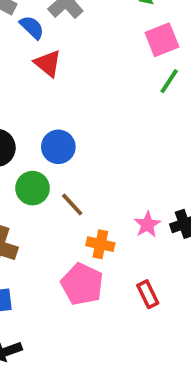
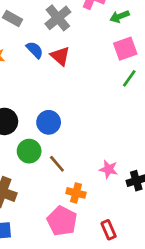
blue semicircle: (32, 27) -> (35, 50), moved
red triangle: (48, 63) -> (60, 56), moved
pink star: (147, 224) -> (109, 169), moved, turned -30

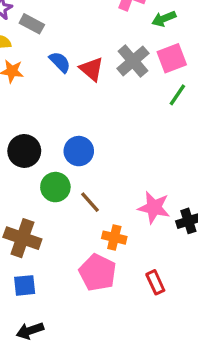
gray cross: (58, 18) -> (133, 61), moved
pink star: (109, 169) -> (154, 208), size x1.4

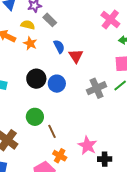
gray cross: (133, 61) -> (97, 88), moved
black circle: (24, 151) -> (36, 79), moved
blue circle: (79, 151) -> (57, 84), moved

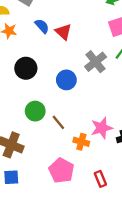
blue circle: (57, 84) -> (66, 80), moved
pink star: (87, 145) -> (102, 128), turned -30
orange cross: (60, 156) -> (81, 142), moved

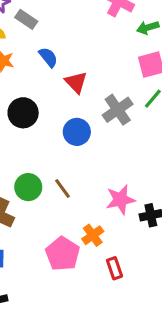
red triangle: (63, 32) -> (76, 82), moved
green circle: (35, 111) -> (28, 187), moved
orange cross: (81, 142) -> (93, 235), moved, turned 35

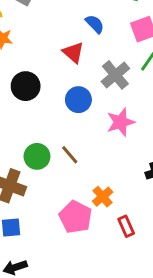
blue semicircle: (48, 57) -> (95, 24), moved
pink star: (120, 200) -> (121, 122), moved

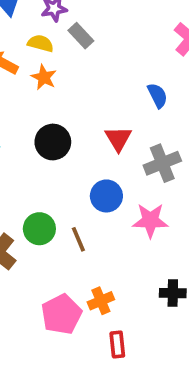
red triangle: (73, 52) -> (118, 139), moved
blue circle: (78, 100) -> (106, 196), moved

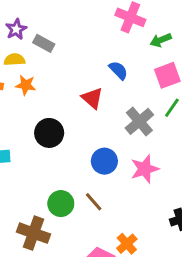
red triangle: (118, 139) -> (92, 98), moved

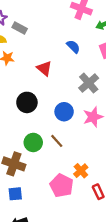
red triangle: (92, 98) -> (44, 68), moved
black circle: (49, 133) -> (27, 102), moved

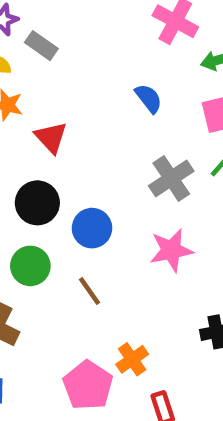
red triangle: (44, 68) -> (51, 137), moved
blue circle: (64, 112) -> (92, 228), moved
green circle: (33, 142) -> (30, 266), moved

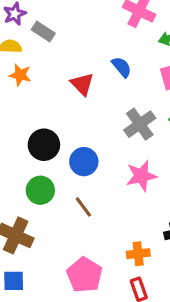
red triangle: (51, 137) -> (82, 84), moved
orange cross: (132, 359) -> (138, 254), moved, turned 30

